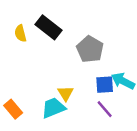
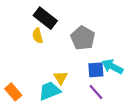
yellow semicircle: (20, 33) -> (38, 36), moved

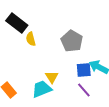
black rectangle: (45, 18) -> (17, 23), moved

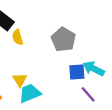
yellow triangle: (52, 77) -> (20, 80), moved
purple line: (84, 90) -> (88, 94), moved

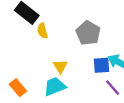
yellow triangle: (20, 80) -> (60, 66), moved

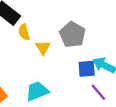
yellow triangle: (60, 66) -> (43, 48), moved

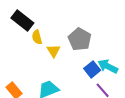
blue square: (87, 69) -> (92, 69), turned -35

